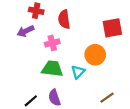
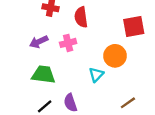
purple arrow: (25, 31) -> (39, 42), moved
green trapezoid: (52, 69) -> (43, 75), moved

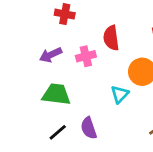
red semicircle: (81, 17) -> (111, 38), moved

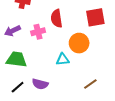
cyan triangle: (120, 94) -> (63, 59), turned 40
purple semicircle: (89, 128) -> (40, 84), turned -56

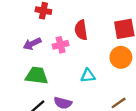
orange circle: (79, 43) -> (121, 57), moved

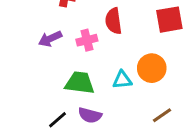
orange circle: (121, 57) -> (152, 68), moved
green trapezoid: (37, 76) -> (80, 83), moved

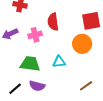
orange circle: (152, 68) -> (82, 44), moved

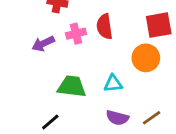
pink cross: (35, 35) -> (76, 34), moved
purple semicircle: (37, 86) -> (117, 118), moved

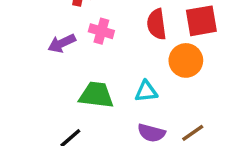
red semicircle: (104, 26) -> (157, 24), moved
pink cross: (76, 34) -> (101, 31), turned 30

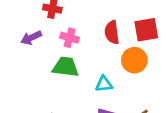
purple arrow: (62, 43) -> (31, 38), moved
green trapezoid: (96, 95) -> (66, 67), moved

